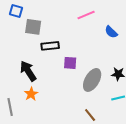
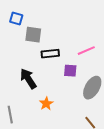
pink line: (86, 15) -> (86, 51), moved
orange star: (31, 94) -> (46, 104), moved

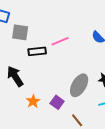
pink line: (86, 51) -> (60, 41), moved
purple square: (70, 71) -> (57, 102), moved, turned 32

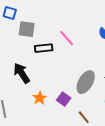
pink line: (60, 41) -> (67, 38), turned 72

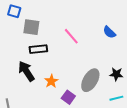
black rectangle: (44, 48) -> (38, 49), moved
orange star: (40, 98) -> (51, 81), moved

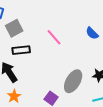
gray square: (31, 27) -> (14, 28), turned -36
orange star: (51, 81) -> (14, 96), moved

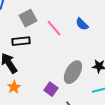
gray square: (14, 28) -> (28, 18), moved
blue semicircle: (92, 33) -> (82, 24), moved

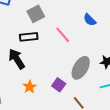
pink line: (54, 28) -> (63, 35), moved
orange star: (14, 87) -> (30, 87), moved

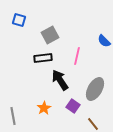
pink line: (63, 35) -> (77, 56), turned 54
black arrow: (17, 59) -> (60, 80), moved

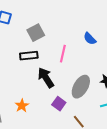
orange star: (44, 108) -> (22, 106), moved

